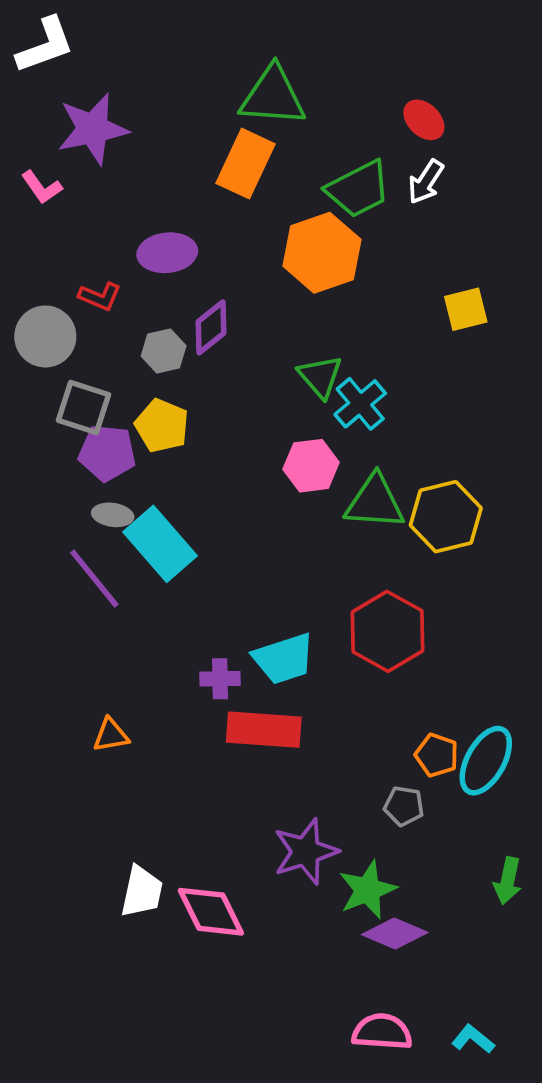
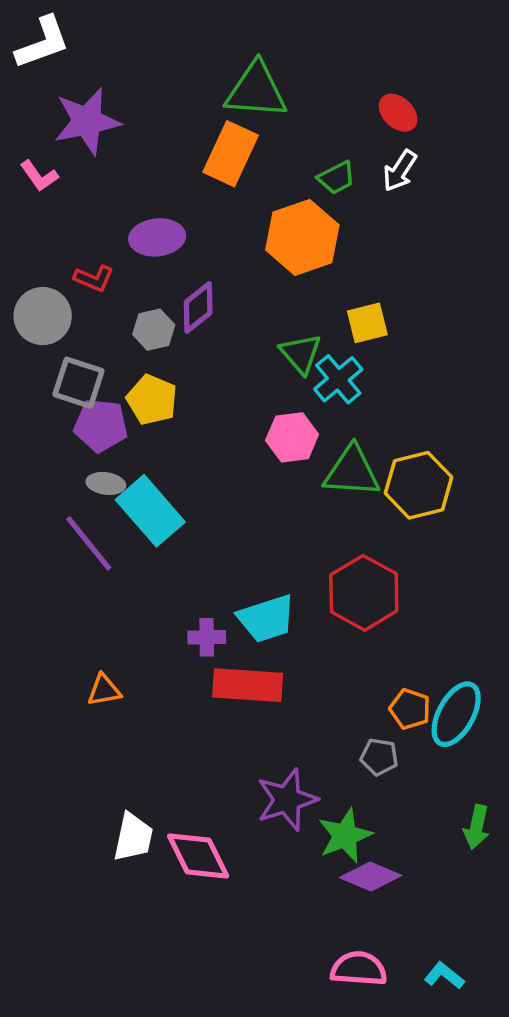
green trapezoid: (358, 189) -> (337, 178), size x0.6
yellow square: (466, 309) -> (367, 323), moved

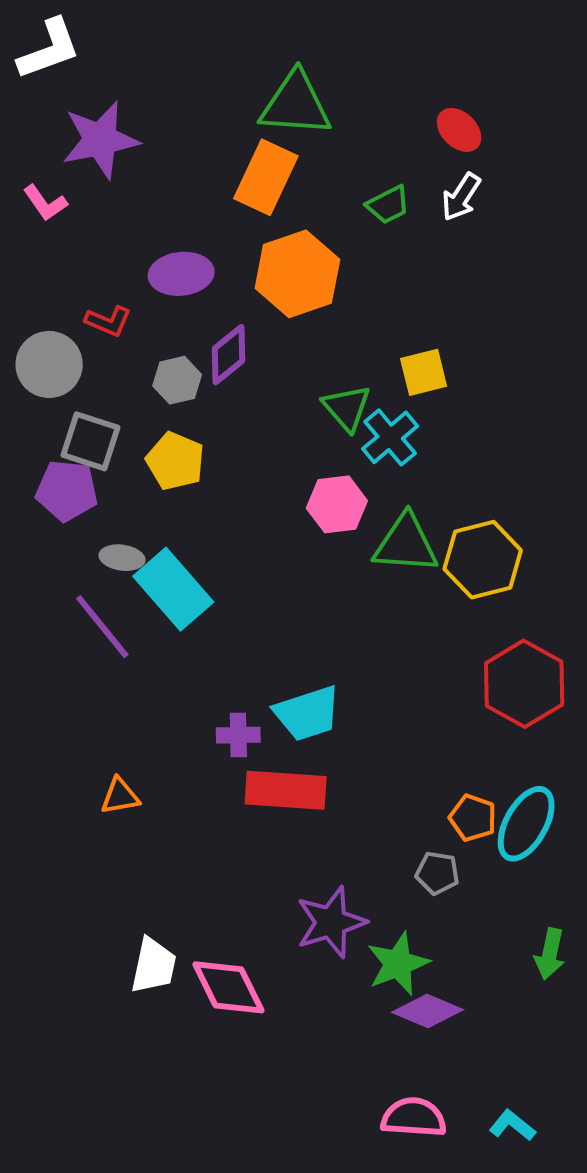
orange hexagon: (302, 237) -> (297, 274), moved
purple pentagon: (101, 425) -> (67, 491), moved
red hexagon: (364, 593) -> (524, 684), moved

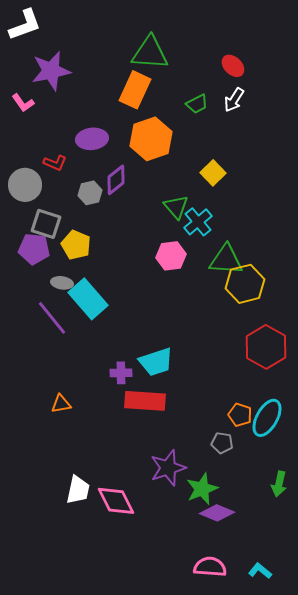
yellow square: (424, 372) -> (213, 173), moved, turned -30
yellow pentagon: (175, 461) -> (76, 245), moved
green triangle: (406, 544) -> (226, 260), moved

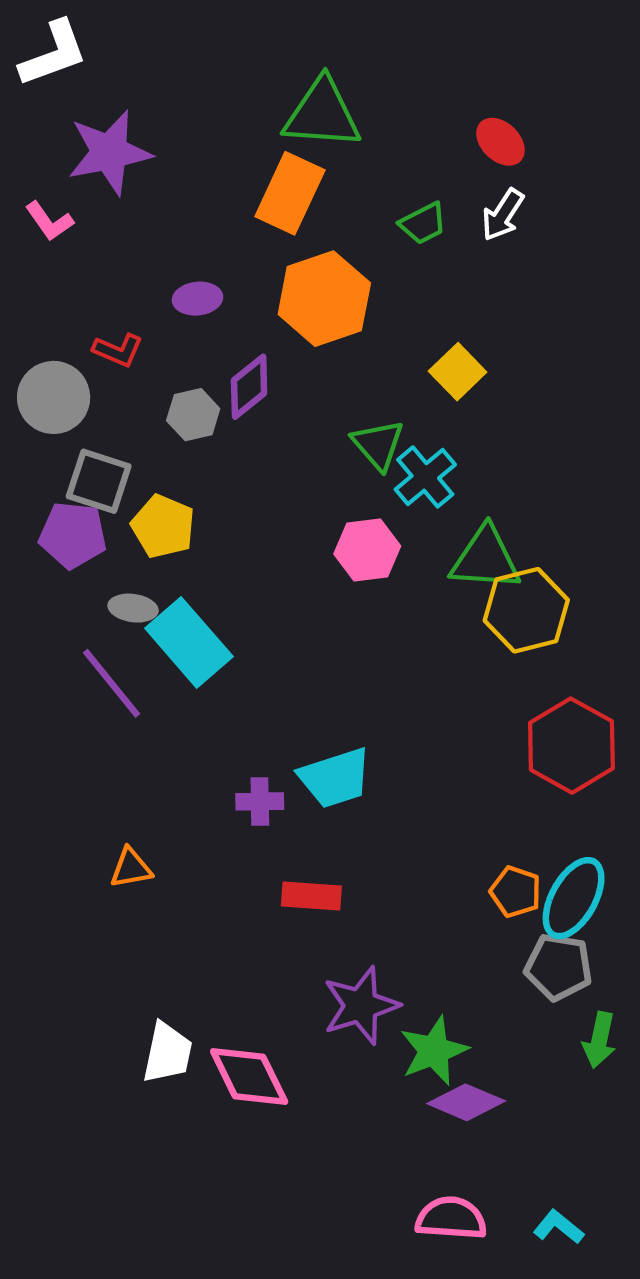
purple ellipse: (92, 139) -> (198, 299), size x0.7
red rectangle: (145, 401) -> (311, 896), moved, size x0.7
gray pentagon: (222, 443) -> (559, 967), moved, size x1.4

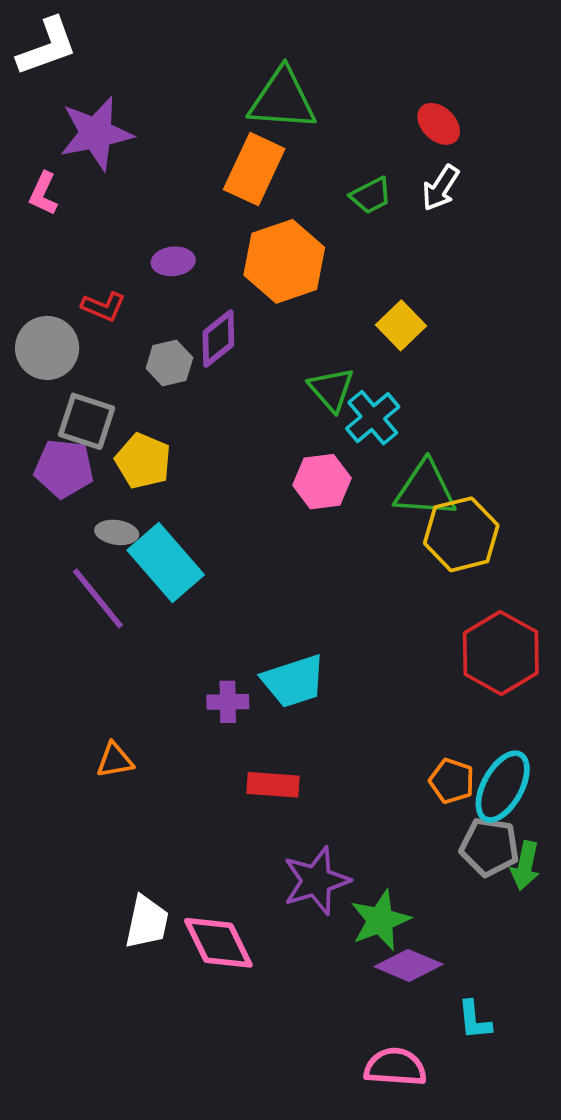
pink L-shape: (49, 221) -> (43, 194), turned 60
green arrow: (599, 1040) -> (525, 866), moved
cyan L-shape: (559, 1227) -> (474, 1020), moved, turned -135

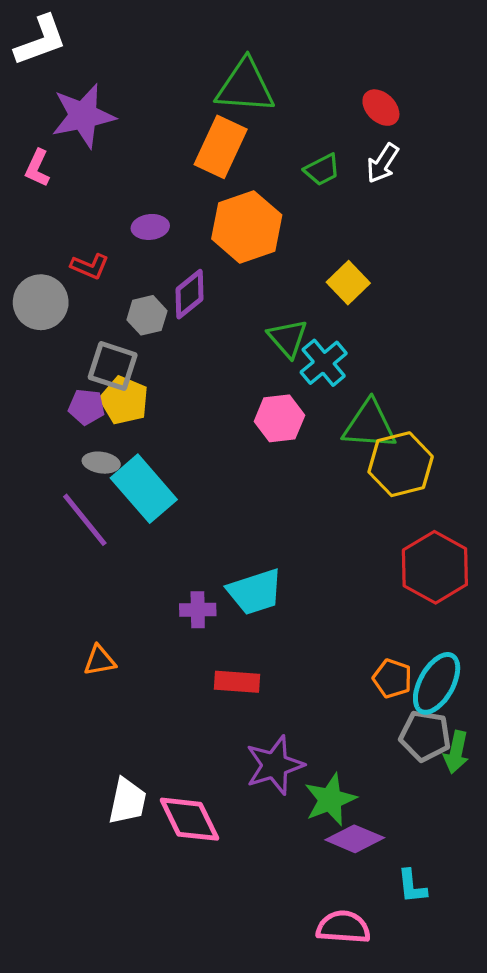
gray square: (87, 421) -> (113, 366), moved
purple pentagon: (64, 468) -> (86, 407), moved, size x0.7

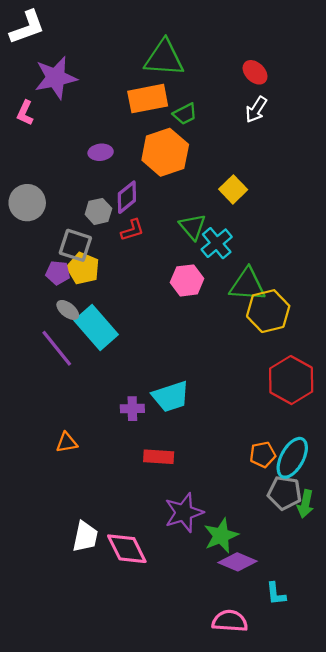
orange rectangle: (221, 147) -> (148, 99), turned 54
green trapezoid: (322, 170) -> (185, 114), moved
red L-shape: (90, 266) -> (132, 230), moved, turned -40
gray ellipse: (101, 463) -> (68, 310), turned 30
orange pentagon: (392, 678) -> (263, 455), turned -30

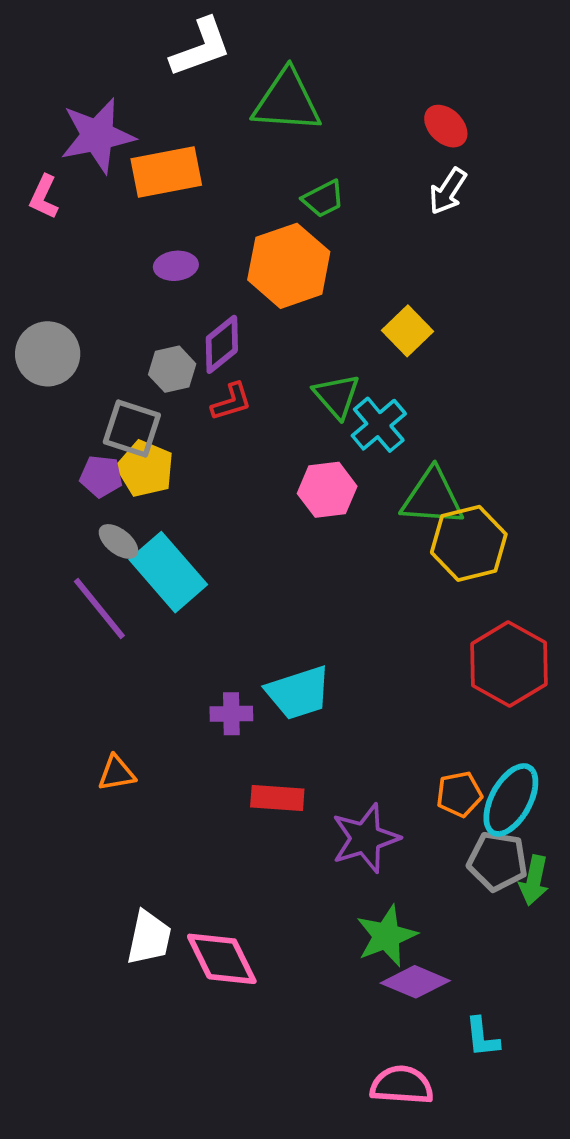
white L-shape: (27, 27) -> (201, 48), moved
orange rectangle: (148, 99) -> (166, 172), moved
purple star: (184, 513) -> (365, 838), moved

